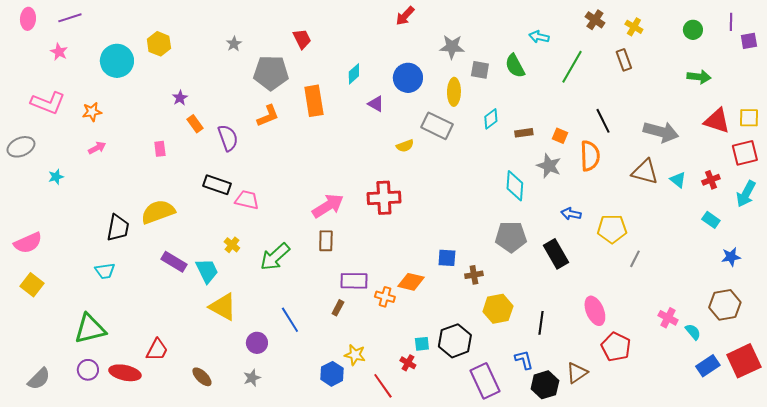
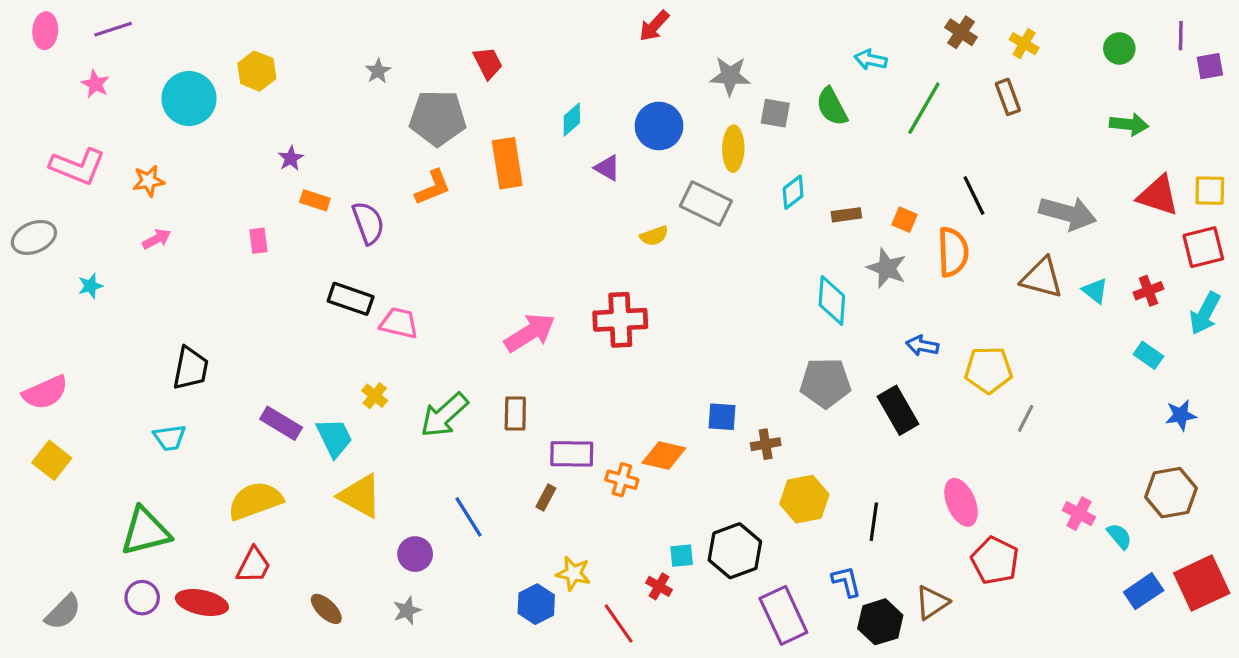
orange rectangle: (195, 124) -> (315, 200), turned -36
yellow semicircle: (158, 212) -> (255, 501), moved
brown rectangle: (326, 241) -> (515, 413), moved

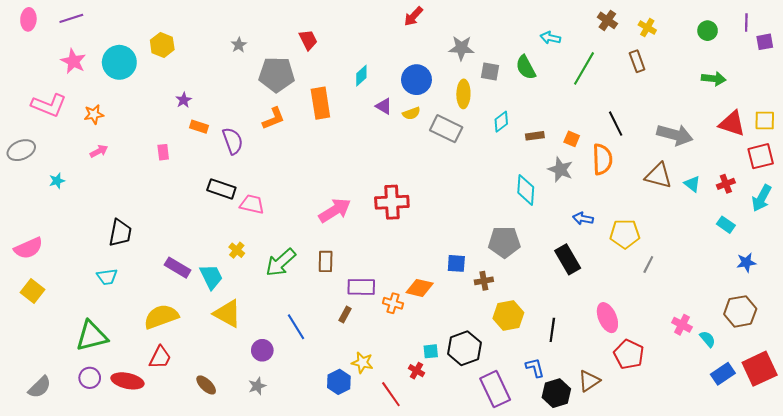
pink star: (95, 84) -> (73, 61), moved, size x1.4
yellow semicircle: (654, 236) -> (411, 113), moved
gray pentagon: (825, 383) -> (504, 242), moved

